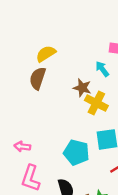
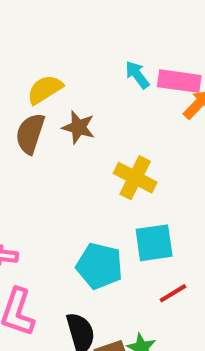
cyan arrow: (102, 69) -> (137, 75), moved
brown star: (82, 88) -> (78, 127), moved

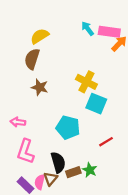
brown star: (78, 127) -> (40, 87), moved
cyan square: (154, 243) -> (96, 104), moved, turned 30

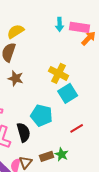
cyan arrow: (88, 28) -> (60, 24), turned -144
cyan square: (96, 104) -> (68, 93), turned 36
black semicircle: (58, 162) -> (24, 132), moved

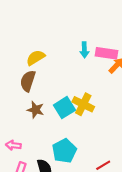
cyan square: (68, 93) -> (64, 108), moved
cyan pentagon: (42, 115) -> (64, 151), turned 30

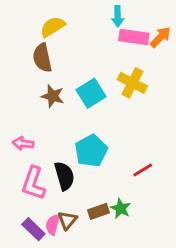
pink rectangle: (107, 53) -> (134, 37), moved
brown semicircle: (28, 81) -> (42, 58), turned -30
yellow cross: (83, 104) -> (132, 83), moved

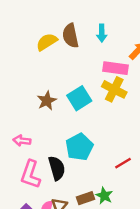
pink rectangle: (134, 37) -> (115, 68), moved
brown semicircle: (42, 58) -> (70, 36), moved
brown star: (53, 96) -> (47, 101), turned 30

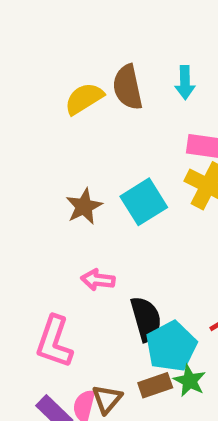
pink arrow: (22, 141) -> (98, 280), moved
cyan pentagon: (79, 147) -> (171, 346), moved
black semicircle: (57, 168) -> (146, 319), moved

